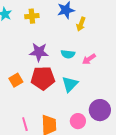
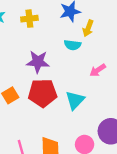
cyan semicircle: (68, 54) -> (73, 45), moved

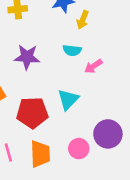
cyan semicircle: (73, 45) -> (72, 50), moved
red pentagon: (43, 93) -> (32, 113), moved

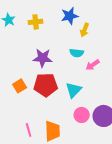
red pentagon: (32, 113) -> (46, 85), moved
pink circle: (79, 149) -> (82, 115), moved

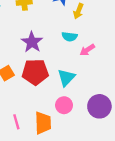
purple star: (43, 58) -> (32, 42), turned 30
pink circle: (82, 115) -> (64, 105), moved

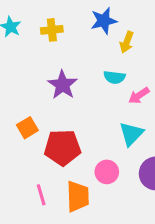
red pentagon: (35, 72) -> (63, 148), moved
cyan triangle: (66, 78) -> (131, 134), moved

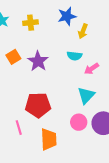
orange square: (27, 128) -> (13, 57), moved
pink circle: (107, 172) -> (79, 122), moved
pink line: (41, 195) -> (19, 128), moved

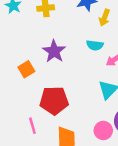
orange square: (13, 57) -> (26, 69), moved
pink circle: (79, 122) -> (103, 131), moved

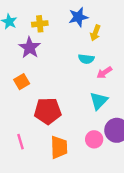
purple star: (54, 51) -> (30, 48), moved
pink line: (32, 126) -> (21, 142), moved

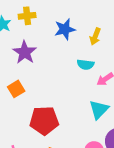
blue star: (78, 17) -> (65, 29), moved
yellow cross: (40, 24) -> (27, 16), moved

